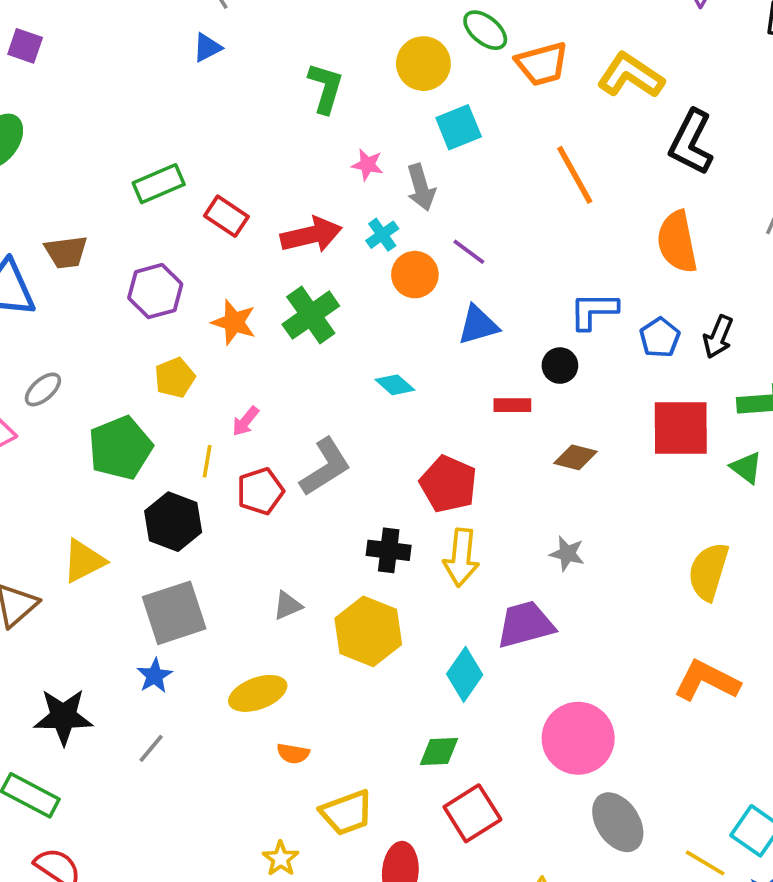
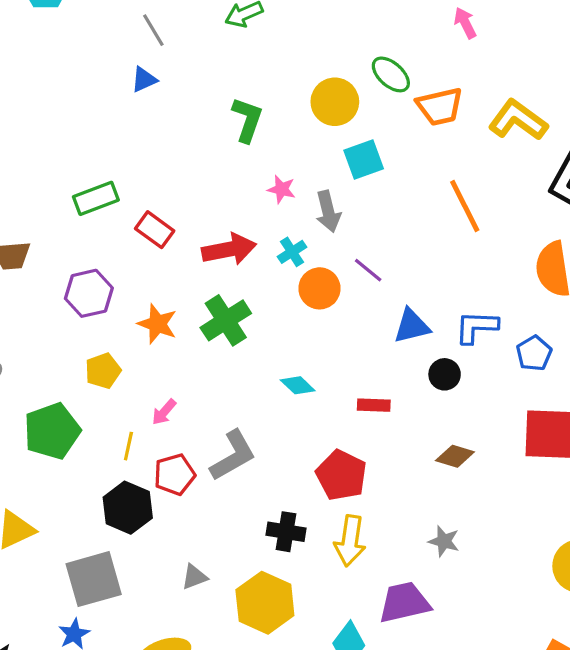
blue triangle: (478, 325) -> (412, 326), moved
red rectangle: (512, 405) -> (374, 405), moved
black hexagon: (173, 522) -> (128, 508), moved

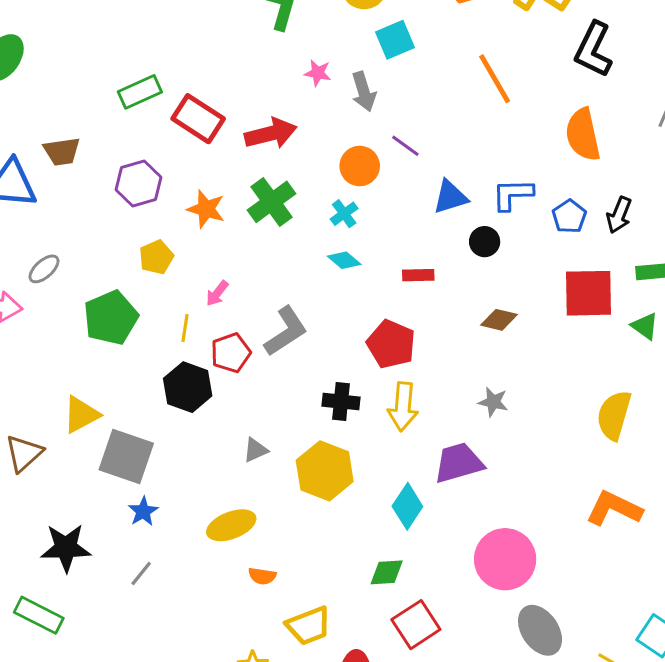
red rectangle: (155, 230) -> (198, 119), size x1.4
cyan cross: (292, 252) -> (344, 214), moved
gray square: (94, 579) -> (126, 457), moved, turned 38

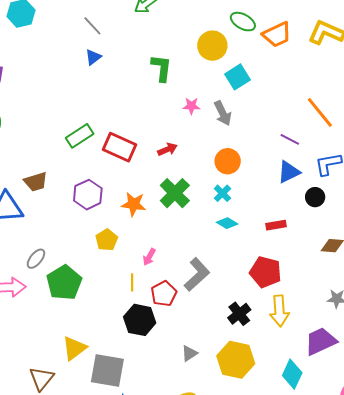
orange line: (495, 79) -> (320, 112), moved
red arrow: (271, 134) -> (167, 149), size x0.6
purple line: (405, 146) -> (290, 139), moved
green pentagon: (111, 318) -> (64, 283), moved
black cross: (341, 402) -> (239, 314), turned -35

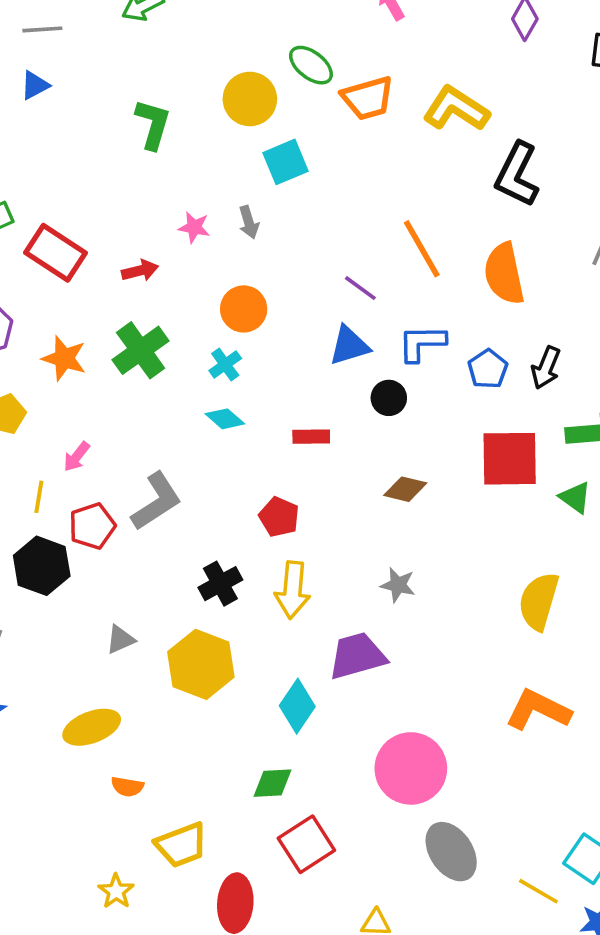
gray line: (92, 26) -> (42, 29), turned -60
pink star: (191, 106) -> (194, 227), moved
gray arrow: (223, 113) -> (249, 222), size x0.7
red pentagon: (266, 272) -> (279, 517), size x0.7

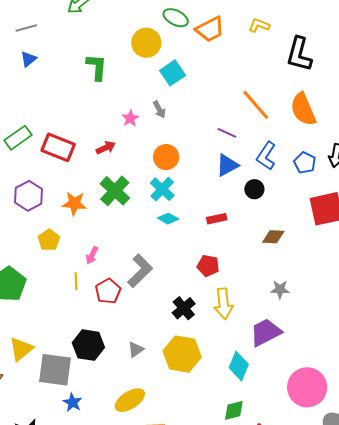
yellow L-shape: (456, 109) -> (259, 25), size x0.6
pink star: (194, 227) -> (130, 118), turned -30
blue L-shape: (422, 343) -> (266, 156), turned -44
cyan cross: (225, 364) -> (162, 189), size x1.4
black hexagon: (42, 566) -> (88, 345), moved

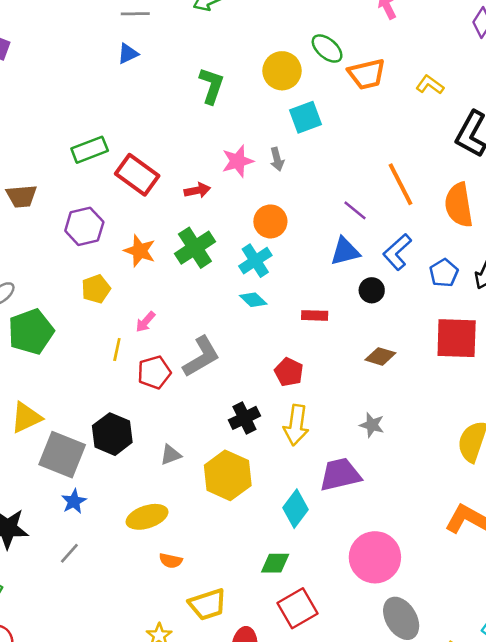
pink star: (130, 118) -> (238, 161), size x1.4

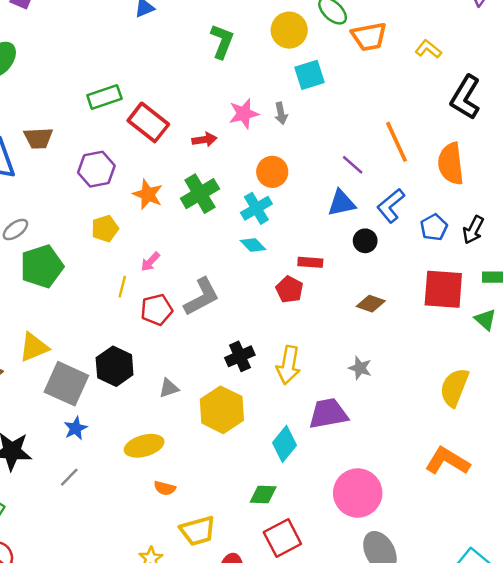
red pentagon: (289, 372) -> (289, 289), moved

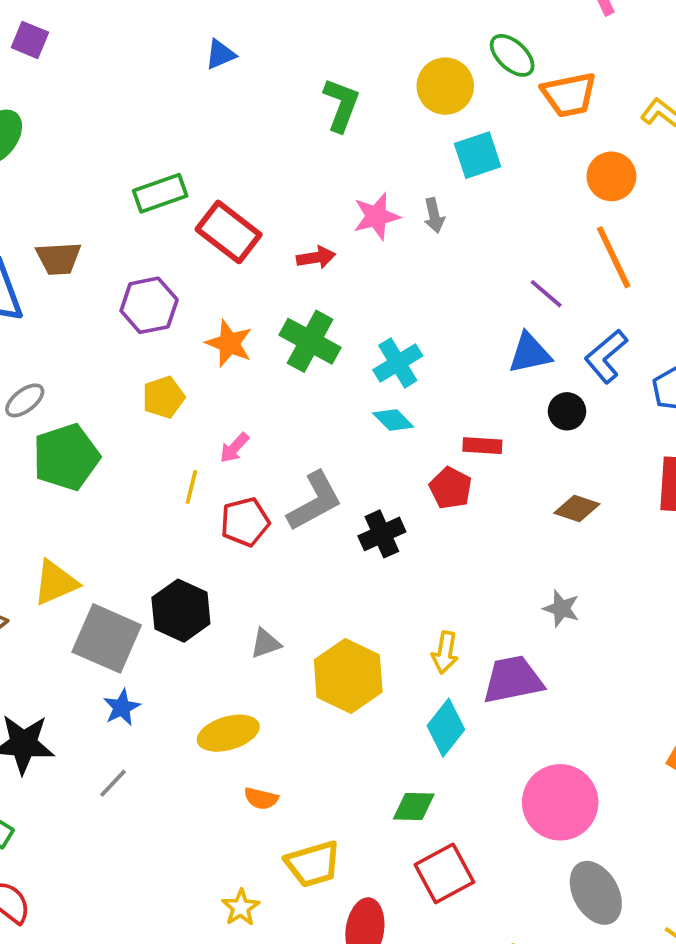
orange circle: (272, 172) -> (611, 176), moved
green cross: (200, 194) -> (310, 341), turned -30
black cross: (240, 356) -> (382, 534), moved
yellow arrow: (288, 365) -> (445, 653), moved, size x0.7

